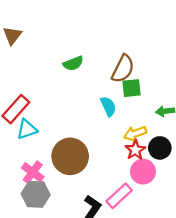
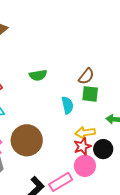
green semicircle: (73, 63) -> (38, 75), moved
brown semicircle: (123, 69) -> (86, 76), size x0.7

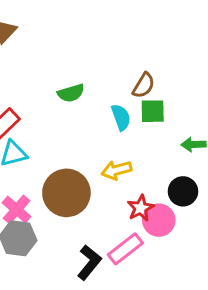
cyan semicircle: (67, 105) -> (121, 117), moved
yellow arrow: (85, 133) -> (116, 170), moved
red star: (82, 146) -> (141, 208), moved

